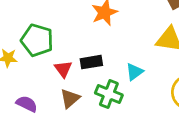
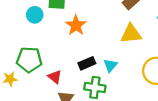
black rectangle: (91, 62) -> (87, 63), moved

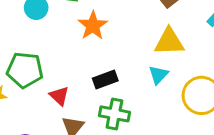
cyan triangle: (110, 65) -> (158, 75), moved

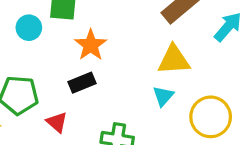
black rectangle: (105, 80) -> (82, 83), moved

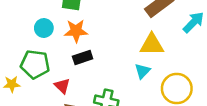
cyan circle: (29, 28) -> (44, 28), moved
orange star: (91, 45) -> (76, 31), moved, turned 30

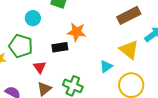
orange star: (76, 31) -> (77, 32), moved
yellow triangle: (152, 45) -> (129, 50), moved, turned 30

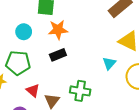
orange star: (77, 32) -> (58, 30), moved
red triangle: (40, 67) -> (33, 90), moved

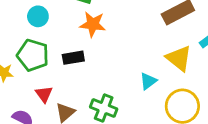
cyan circle: (24, 32) -> (38, 16), moved
black rectangle: (58, 55) -> (73, 58), moved

